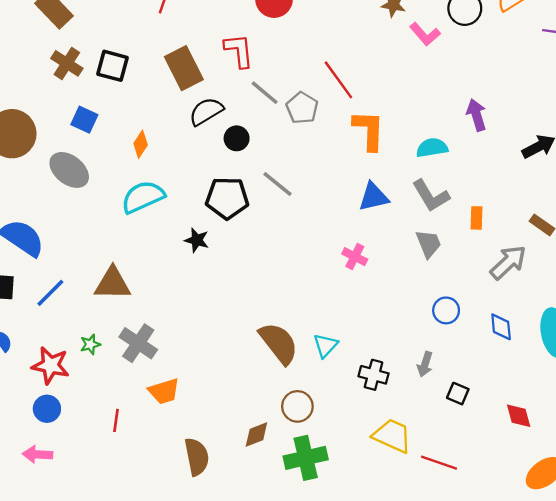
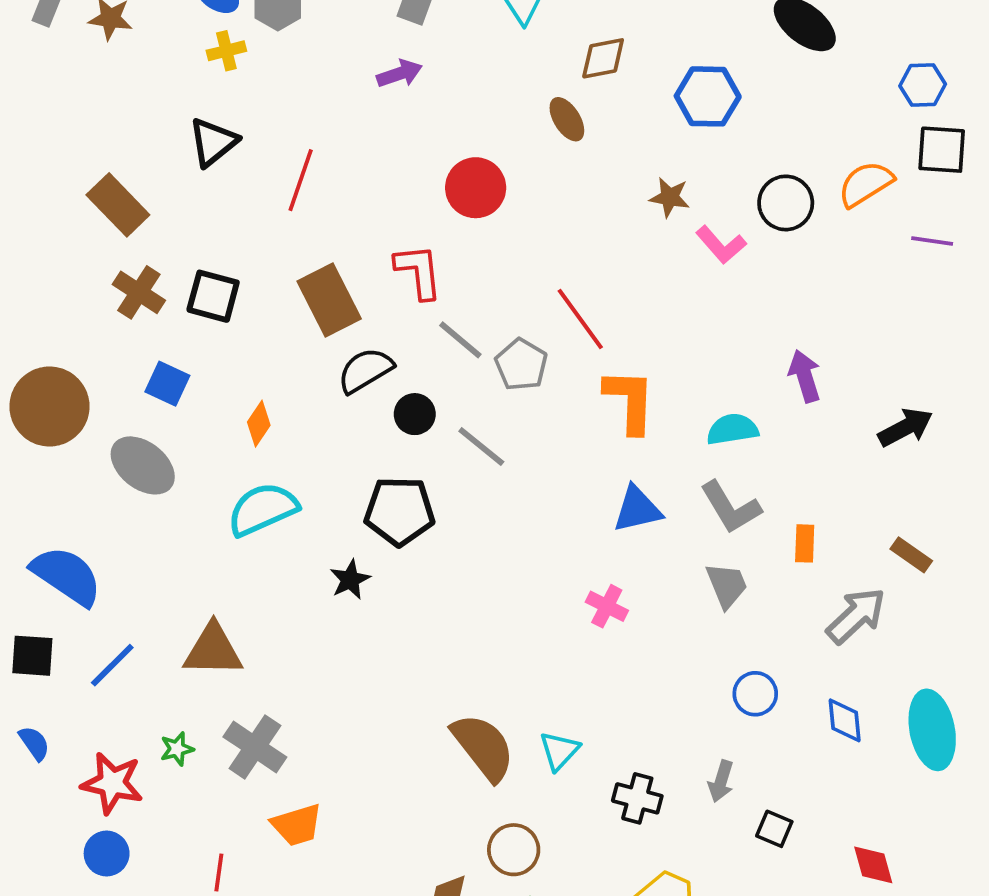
gray line: (278, 184) -> (481, 446), moved
black star: (197, 240) -> (350, 580), turned 30

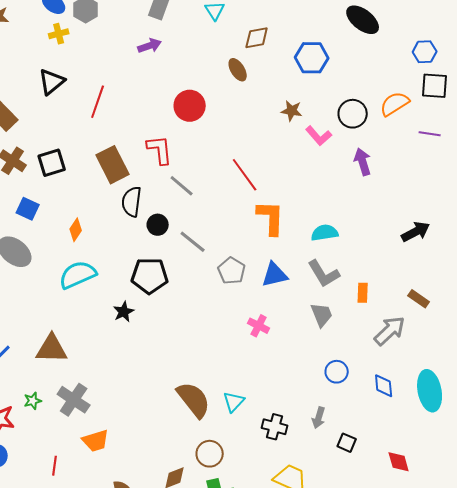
black square: (213, 296) -> (52, 163), turned -32
gray pentagon: (521, 365) -> (232, 271), moved
black semicircle: (365, 370) -> (132, 202), turned -52
purple arrow: (805, 376) -> (363, 162), moved

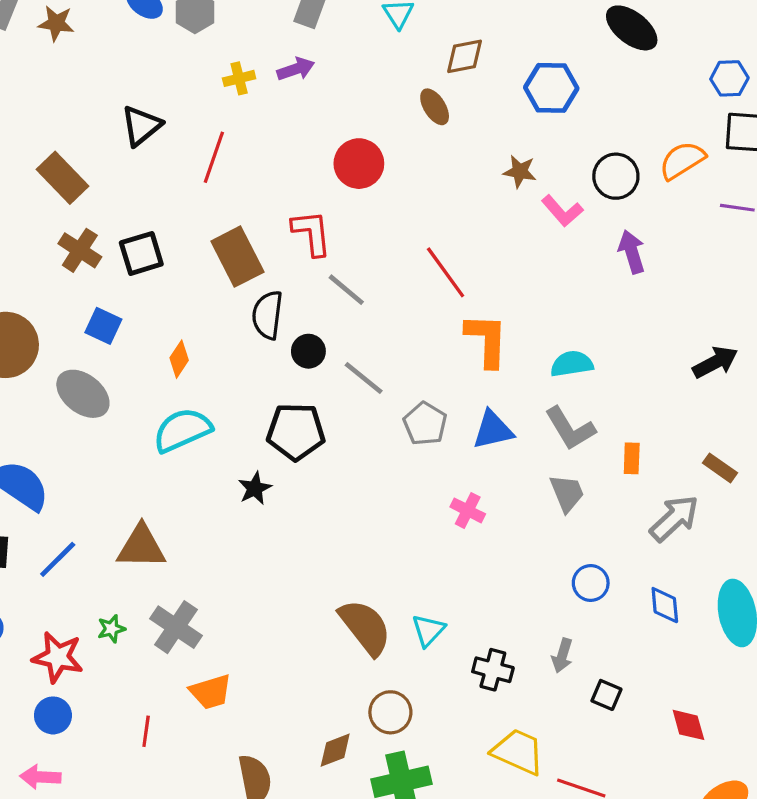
yellow cross: (59, 34) -> (239, 78), moved

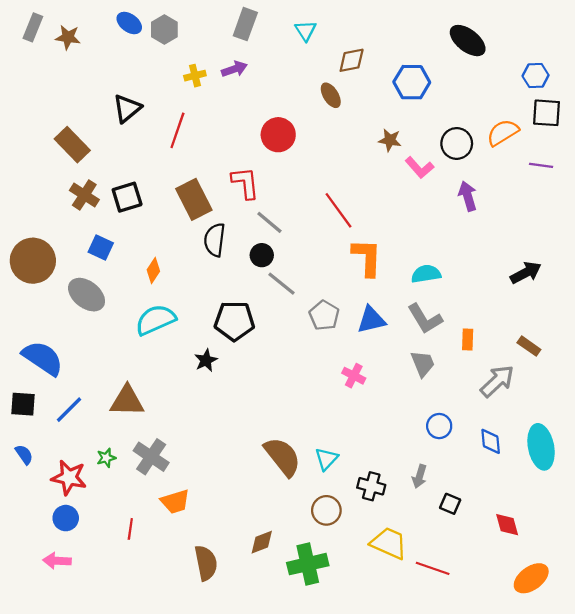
black circle: (308, 351) -> (262, 255), moved
brown circle: (390, 712) -> (326, 510), moved

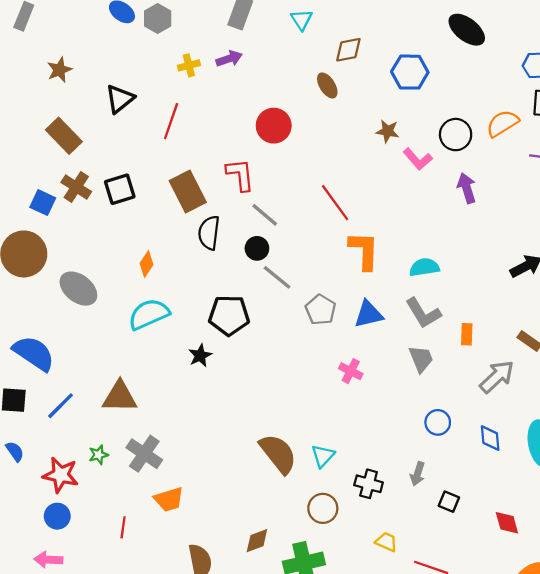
brown star: (68, 37) -> (59, 70), moved, turned -30
blue square: (101, 248) -> (43, 203), moved
yellow trapezoid: (389, 543) -> (386, 542), size x0.6

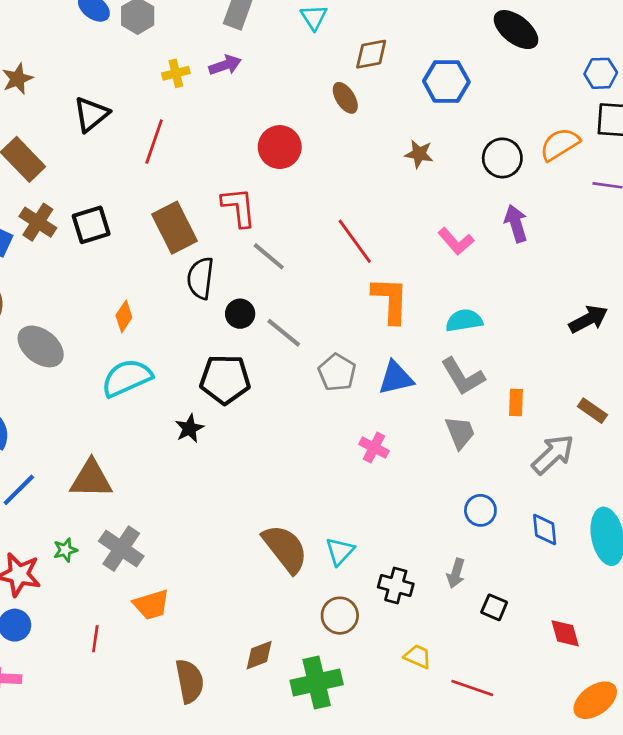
pink L-shape: (418, 159) -> (456, 241), moved
black circle: (257, 248) -> (240, 314), moved

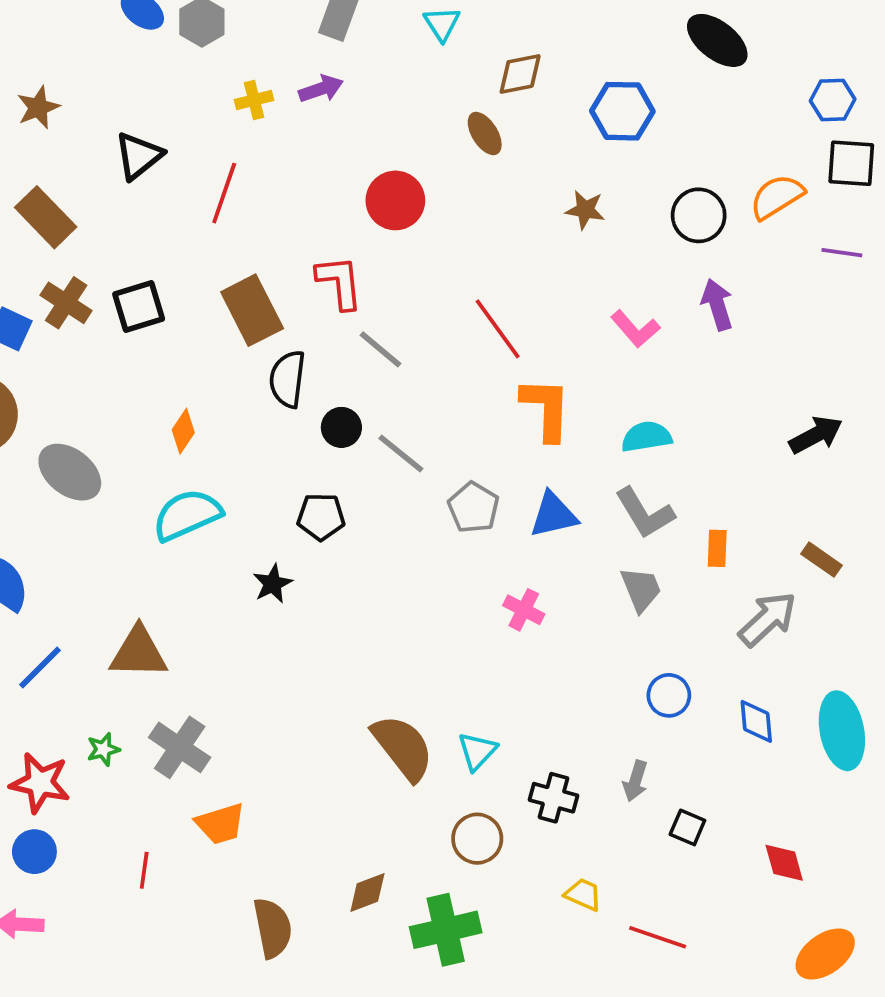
black pentagon: (225, 379) -> (321, 517), size x0.7

